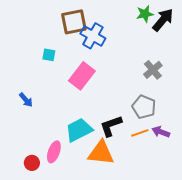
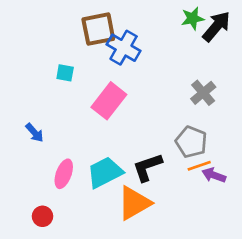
orange line: (140, 133) -> (199, 166), moved
pink ellipse: (54, 152) -> (64, 174), moved
orange triangle: (101, 153) -> (134, 203), turned -36

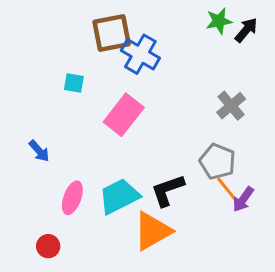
black arrow: (216, 26) -> (246, 30), size x0.7
orange line: (199, 166) -> (226, 189), turned 70
purple arrow: (214, 175) -> (243, 199), turned -75

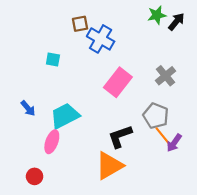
brown square: (112, 33) -> (80, 24), size x0.6
pink rectangle: (124, 115) -> (118, 82), moved
cyan trapezoid: (119, 196) -> (65, 116), moved

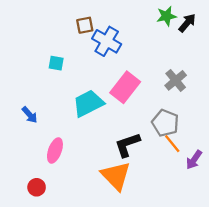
cyan trapezoid: (65, 116) -> (88, 103), moved
purple arrow: (174, 143) -> (194, 160), moved
orange triangle: (109, 166) -> (116, 176), turned -44

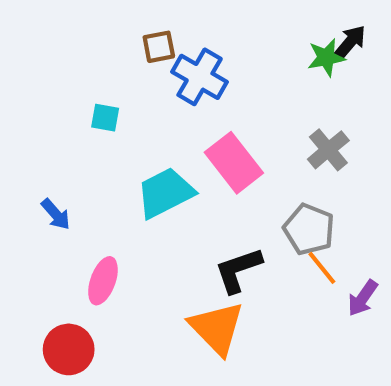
green star: (166, 16) -> (326, 58), moved
pink rectangle: (125, 87) -> (234, 163), turned -76
red circle: (37, 187) -> (69, 349), size x1.5

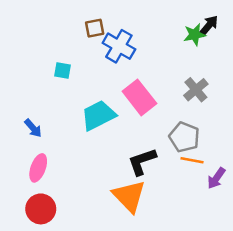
orange line: (322, 268) -> (192, 160), turned -40
pink ellipse: (103, 281) -> (38, 168), moved

